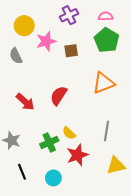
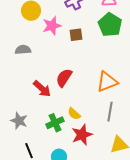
gray semicircle: (16, 56) -> (23, 50), moved, turned 112
orange triangle: (103, 83) -> (107, 82), moved
red arrow: (25, 102) -> (42, 89), moved

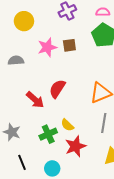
pink star: (52, 26) -> (47, 47), moved

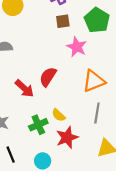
brown square: (69, 45) -> (63, 21), moved
pink star: (47, 47) -> (77, 47), moved, turned -30

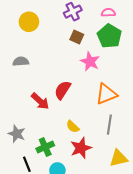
brown square: (63, 21) -> (77, 37), turned 32
green cross: (38, 125) -> (45, 147), moved

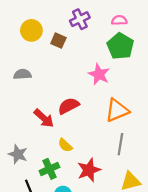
brown square: (77, 37) -> (58, 41), moved
red semicircle: (63, 90) -> (69, 106), turned 30
yellow semicircle: (73, 127) -> (65, 145), moved

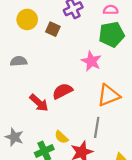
green pentagon: (120, 46) -> (112, 34), turned 30
gray line: (120, 144) -> (97, 127), moved
yellow semicircle: (65, 145) -> (61, 137), moved

